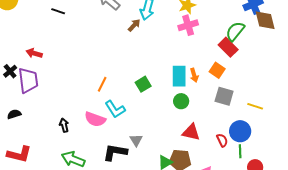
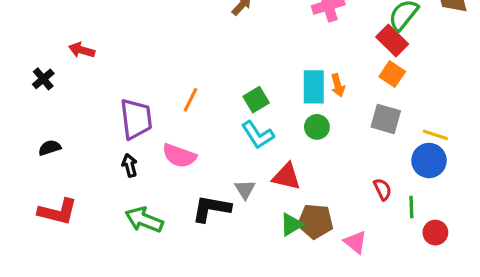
orange square: (217, 70) -> (392, 74), moved
purple trapezoid: (28, 80) -> (136, 119), moved
cyan L-shape: (115, 109) -> (258, 135), moved
blue circle: (240, 131) -> (429, 161), moved
red triangle: (191, 132) -> (287, 177), moved

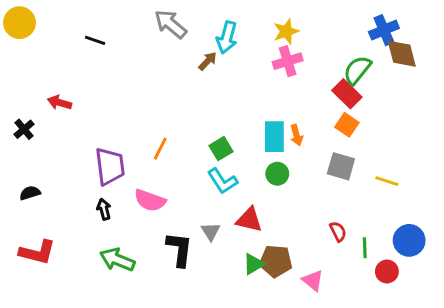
blue circle: (429, 161) -> (409, 240), moved
black L-shape: (211, 209) -> (179, 249), turned 87

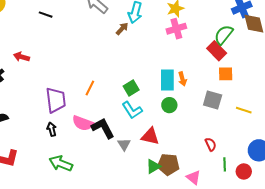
orange square: (347, 125) -> (226, 74), moved, turned -35
green line: (365, 248) -> (225, 164), moved
black L-shape: (179, 249) -> (103, 128), moved, turned -35

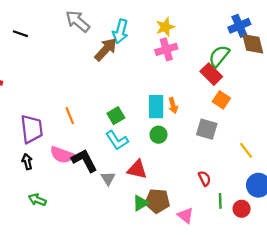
brown arrow: (122, 29) -> (106, 49), size x1.6
orange square: (226, 74) -> (221, 100), turned 35
orange line: (90, 88) -> (70, 116), turned -49
yellow line: (244, 110) -> (246, 150), moved, turned 35
green arrow: (61, 163) -> (37, 200), size x0.7

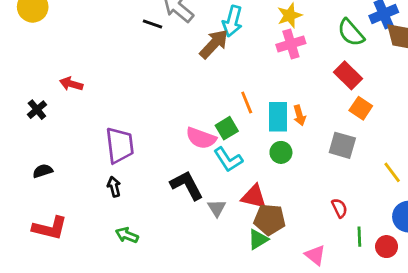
black line: (20, 34) -> (153, 24), moved
green semicircle: (219, 56) -> (351, 33), moved, turned -80
orange line: (70, 116) -> (247, 102), moved
pink semicircle: (62, 155) -> (201, 138), moved
brown pentagon: (157, 201) -> (270, 219), moved

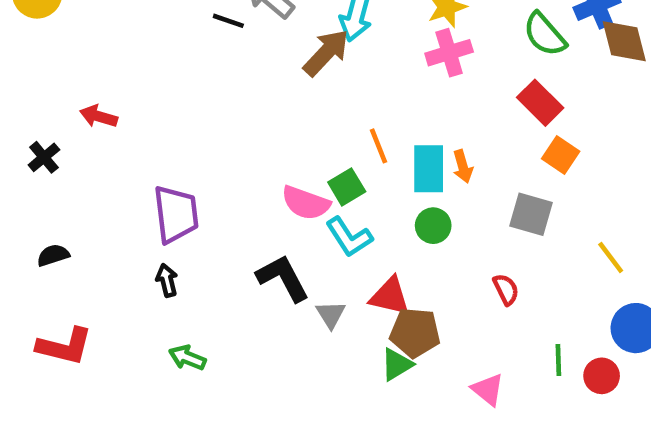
red semicircle: (339, 208) -> (506, 289), moved

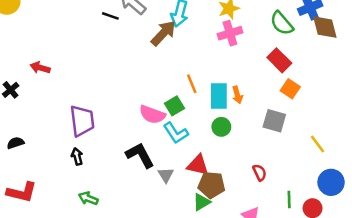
red semicircle: (506, 289) -> (260, 172), moved

